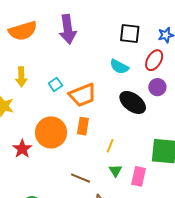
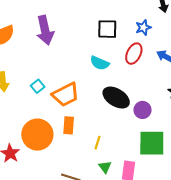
purple circle: (157, 87) -> (142, 110), moved

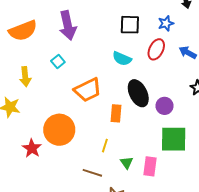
cyan square: (38, 86) -> (58, 62), moved
black ellipse: (116, 98) -> (138, 93), turned 32
orange rectangle: (69, 125) -> (116, 113), moved
yellow line: (98, 143) -> (105, 146), moved

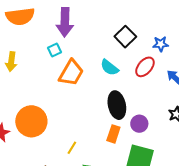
black square: (130, 25) -> (125, 37), turned 30
cyan square: (58, 62) -> (54, 50), moved
orange trapezoid: (88, 90) -> (71, 73), moved, turned -48
orange rectangle: (116, 113) -> (113, 134), moved

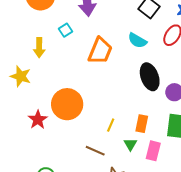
cyan square: (54, 50) -> (66, 30), moved
orange rectangle: (113, 134) -> (142, 124), moved

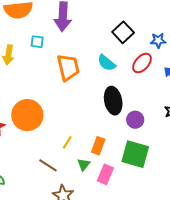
cyan square: (66, 30) -> (37, 42), turned 32
orange trapezoid: (100, 51) -> (68, 67), turned -44

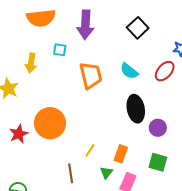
black square: (123, 32) -> (138, 28), moved
green square: (135, 154) -> (158, 162), size x0.7
brown line: (48, 165) -> (71, 173), turned 48

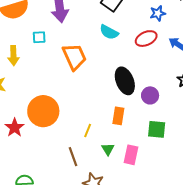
cyan semicircle: (129, 71) -> (109, 32), moved
red ellipse: (165, 71) -> (146, 39), turned 35
orange rectangle: (121, 154) -> (118, 116), moved

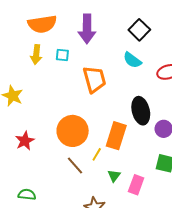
yellow arrow: (13, 56) -> (36, 55), moved
orange circle: (43, 111) -> (73, 131), moved
orange rectangle: (118, 116) -> (116, 136), moved, size x1.5
brown line: (73, 157) -> (75, 166), moved, turned -30

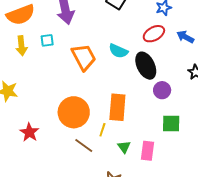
cyan semicircle: (132, 60) -> (118, 51), moved
black ellipse: (141, 111) -> (146, 66), moved

